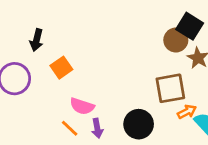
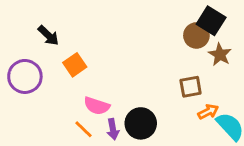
black arrow: (37, 40) -> (48, 35), turned -60
brown square: (170, 88) -> (191, 87), size x0.7
black circle: (139, 124) -> (141, 123), moved

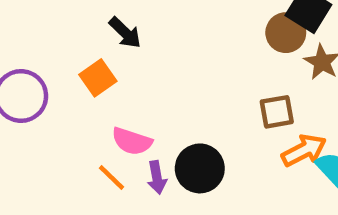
black arrow: (48, 35) -> (125, 33), moved
orange arrow: (208, 112) -> (304, 150), size x1.4

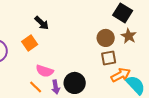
brown circle: (286, 33) -> (106, 38), moved

